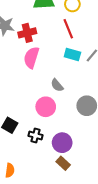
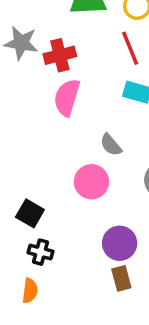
black cross: (35, 135) -> (41, 252), moved
brown rectangle: (63, 163) -> (121, 278), turned 32

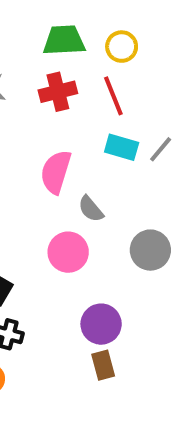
red cross: (60, 55) -> (58, 92), moved
pink semicircle: (67, 97) -> (56, 172), moved

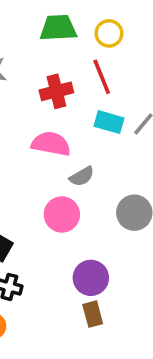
red cross: (58, 92) -> (56, 91), moved
pink semicircle: (56, 172) -> (51, 144), turned 84
gray semicircle: (91, 209) -> (82, 176), turned -80

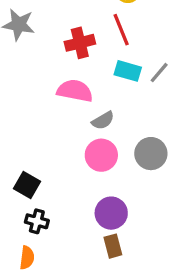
pink circle: (62, 214) -> (101, 155), moved

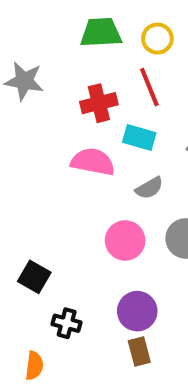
cyan rectangle: (128, 71) -> (139, 138), moved
gray semicircle: (103, 120) -> (149, 188), moved
black cross: (37, 221) -> (67, 323), moved

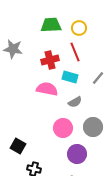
purple circle: (137, 311) -> (77, 154), moved

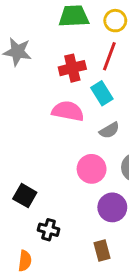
red line: (75, 52) -> (109, 56), turned 42
cyan rectangle: (70, 77) -> (102, 93), turned 42

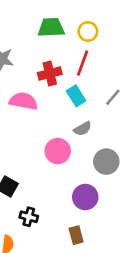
pink semicircle: (68, 111) -> (23, 101), moved
pink circle: (92, 169) -> (58, 151), moved

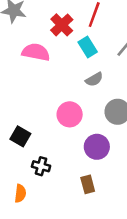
red cross: (50, 74) -> (62, 25), turned -30
pink circle: (58, 151) -> (70, 114), moved

